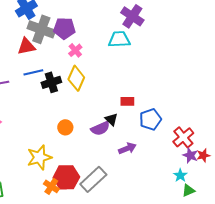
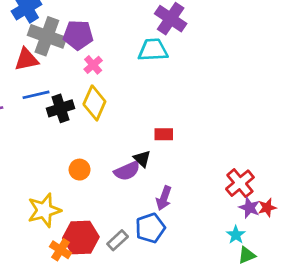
blue pentagon: (150, 119) -> (150, 228), moved
purple arrow: (127, 148) -> (164, 198), turned 132
gray rectangle: (93, 179) -> (118, 240), size x0.6

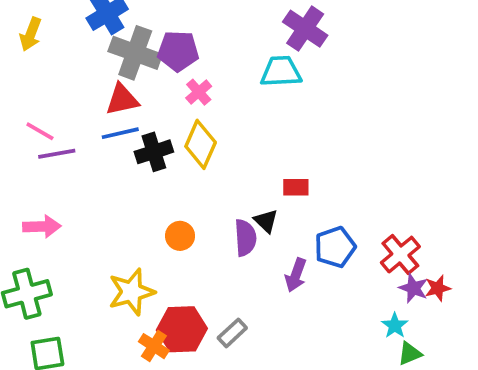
red triangle: (27, 59) -> (122, 100), moved
purple semicircle: (127, 171) -> (245, 238), turned -70
blue pentagon: (150, 228) -> (335, 247), moved

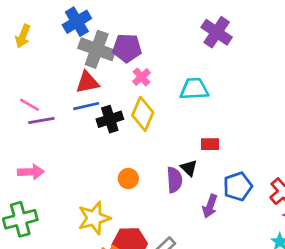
cyan trapezoid: (281, 72) -> (194, 89), moved

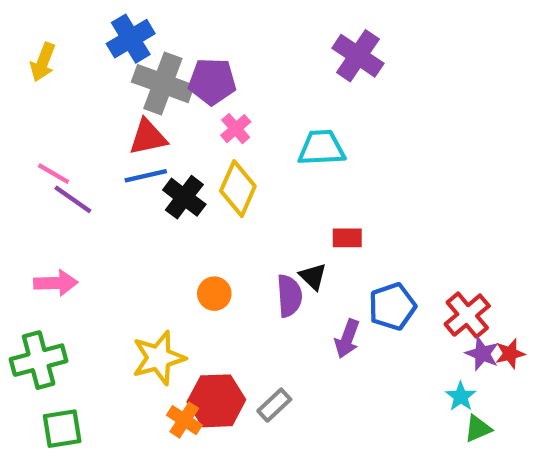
black cross: (110, 119) -> (184, 197), turned -35
purple line: (41, 121) -> (73, 199), turned 45

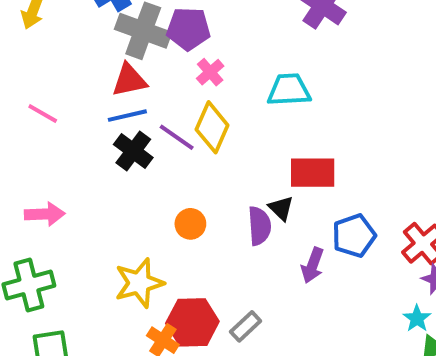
black cross: (184, 197) -> (133, 151), moved
purple line: (73, 199) -> (177, 137), moved
red rectangle: (347, 238) -> (313, 173), size x1.6

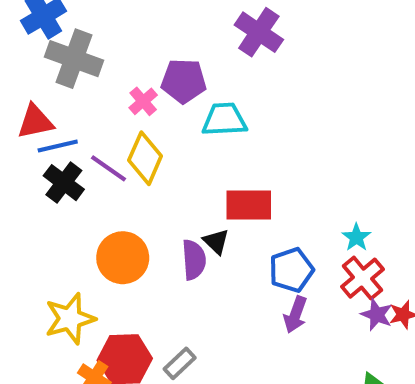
purple pentagon: (188, 29) -> (184, 81), moved
red triangle: (129, 80) -> (35, 122), moved
orange circle: (190, 224) -> (123, 258), size x1.6
purple arrow: (313, 265) -> (295, 315), moved
cyan star: (417, 318) -> (356, 237), moved

